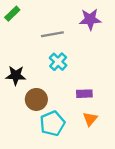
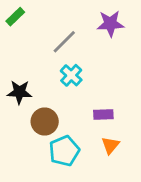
gray line: (52, 34) -> (64, 42), turned -35

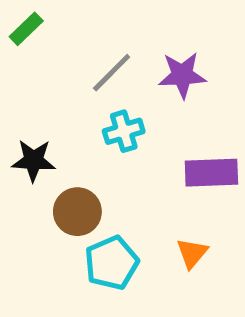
purple star: (110, 24) -> (182, 75), moved
cyan cross: (71, 75) -> (124, 131), turned 30
purple rectangle: (103, 114) -> (211, 173), moved, size x1.5

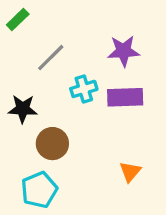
gray line: (112, 73) -> (51, 58), moved
purple rectangle: (211, 173) -> (125, 97), moved
cyan pentagon: (112, 263) -> (39, 190), moved

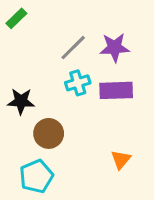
gray line: (51, 58) -> (73, 48), moved

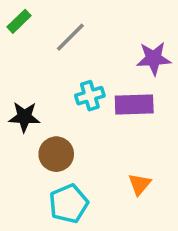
gray line: (73, 48) -> (70, 37), moved
purple star: (115, 48) -> (154, 58), moved
cyan pentagon: (36, 176) -> (69, 204), moved

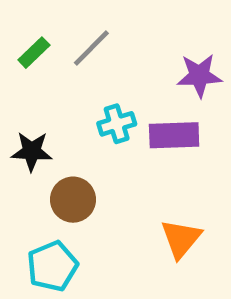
green rectangle: (19, 21) -> (34, 53), moved
orange triangle: (139, 184) -> (181, 239), size x1.4
cyan pentagon: (69, 204) -> (52, 266), moved

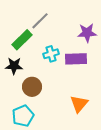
green rectangle: (34, 53) -> (22, 40), moved, size x1.5

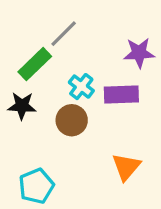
cyan cross: (51, 54) -> (81, 87), turned -35
brown circle: (32, 87) -> (72, 120), moved

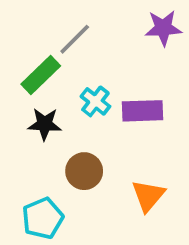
purple star: (139, 53) -> (163, 28), moved
black star: (22, 106) -> (45, 124), moved
brown circle: (72, 120) -> (84, 171), moved

